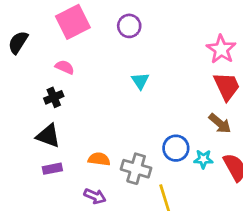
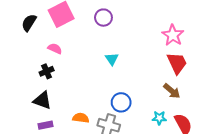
black semicircle: (18, 42) -> (29, 23), moved
blue circle: (176, 148) -> (121, 102), moved

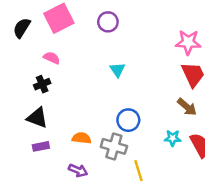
pink star: (173, 35) -> (188, 42), turned -30

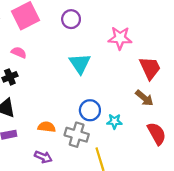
pink star: (188, 42) -> (120, 38), moved
cyan triangle: (118, 70) -> (80, 64), size x1.5
cyan star: (173, 138) -> (114, 121), moved

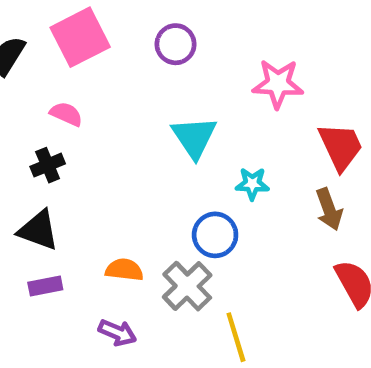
brown arrow: (144, 98) -> (329, 209), turned 30
cyan star: (114, 121) -> (252, 184), moved
gray cross: (77, 135) -> (187, 286), turned 30

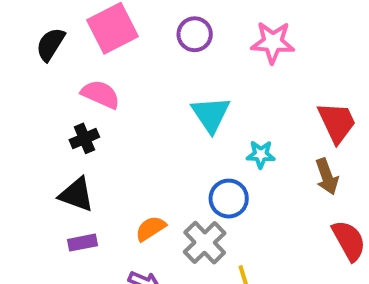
pink star: (278, 84) -> (273, 42), moved
pink semicircle: (66, 114) -> (100, 94), size x1.4
orange semicircle: (124, 270) -> (151, 229), turned -40

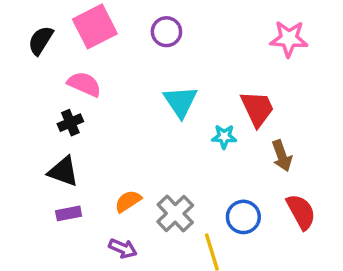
pink star: (273, 42) -> (289, 39), moved
red trapezoid: (337, 122) -> (257, 109), moved
blue circle: (229, 199) -> (243, 217), moved

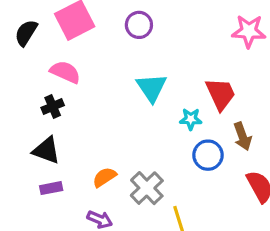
blue circle: (243, 217) -> (208, 155), moved

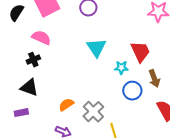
purple rectangle: (51, 188) -> (21, 113), moved

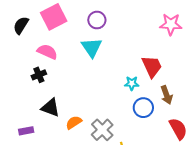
cyan triangle: (96, 48) -> (92, 47), moved
black triangle: (29, 88) -> (50, 108), moved

